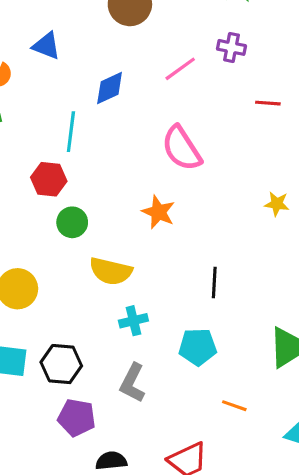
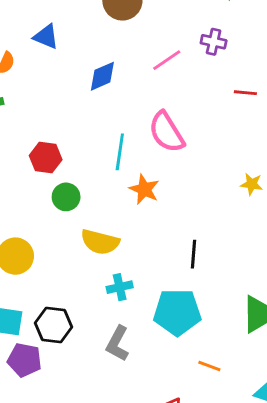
cyan line: (71, 132) -> (120, 152), moved
cyan pentagon: (198, 347) -> (177, 312), size x1.4
purple pentagon: (77, 418) -> (24, 360), moved

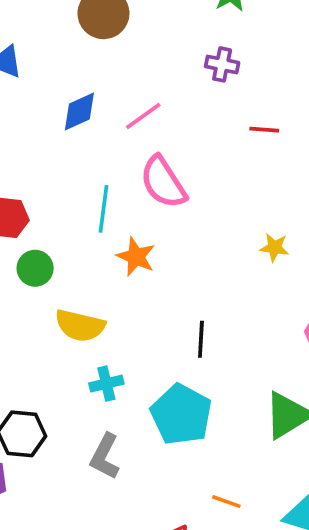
pink line: (167, 60) -> (143, 116), moved
cyan pentagon: (177, 312) -> (181, 414), turned 30
orange line: (209, 366) -> (226, 502), moved

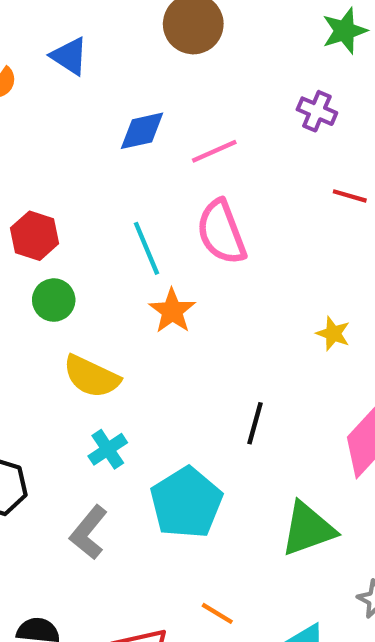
cyan line: (103, 209) -> (146, 248), turned -42
black line: (201, 339) -> (255, 423), moved
cyan cross: (106, 384) -> (108, 449), turned -32

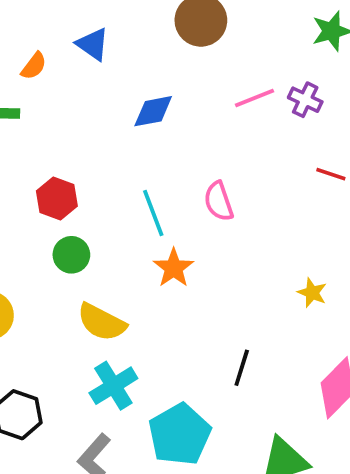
pink line: (214, 151) -> (255, 98), moved
pink semicircle: (221, 232) -> (219, 201), size x0.7
cyan cross: (108, 449) -> (113, 386), size x1.4

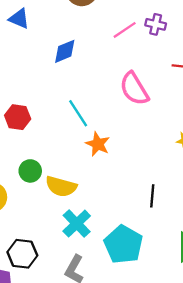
pink semicircle: (219, 201) -> (134, 89), moved, size x1.4
green circle: (71, 255) -> (30, 171), moved

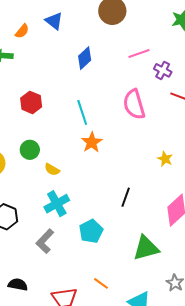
purple cross: (156, 24) -> (163, 70), moved
blue diamond: (65, 51) -> (85, 58), turned -35
yellow semicircle: (61, 186) -> (52, 169), size x0.6
cyan pentagon: (123, 244) -> (91, 231), size x0.7

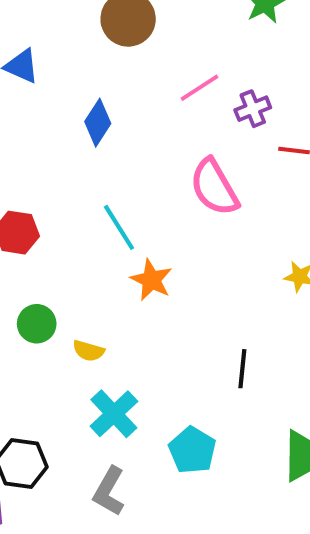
purple cross: (163, 70) -> (253, 109), turned -36

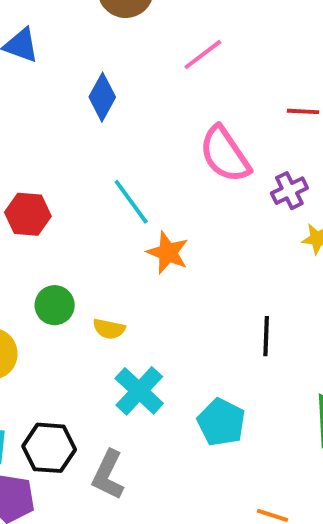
purple cross: (253, 109) -> (289, 191), moved
gray L-shape: (109, 491) -> (108, 475), moved

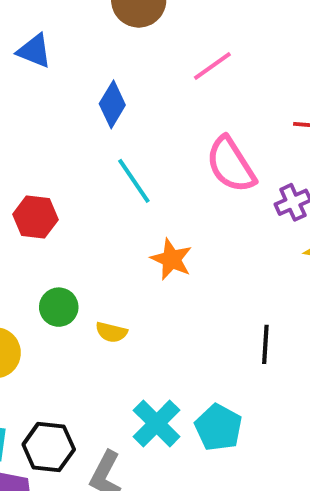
cyan line: (131, 202) -> (134, 181), moved
cyan cross: (139, 391) -> (157, 423), moved

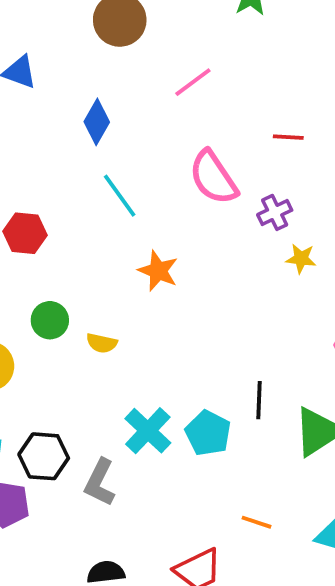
black line: (265, 344) -> (259, 400), moved

